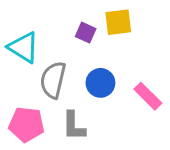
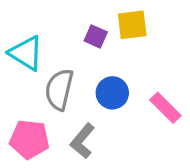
gray L-shape: (74, 126) -> (82, 141), turned 40

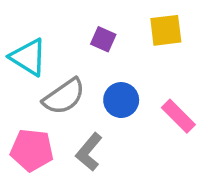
yellow square: (132, 25) -> (166, 30), moved
gray semicircle: (59, 90) -> (64, 96), turned -138

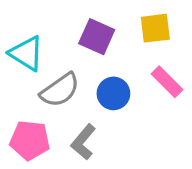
purple square: (103, 39) -> (97, 37), size x1.5
pink rectangle: (178, 116) -> (167, 82), moved

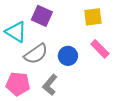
purple square: (97, 37) -> (42, 16), moved

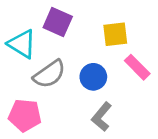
yellow square: (93, 17) -> (115, 34), moved
gray L-shape: (50, 85) -> (102, 117), moved

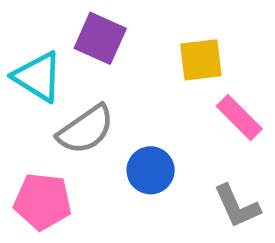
blue circle: (93, 77) -> (151, 170), moved
gray L-shape: (102, 117) -> (237, 206), moved, turned -64

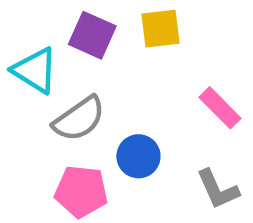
yellow square: (201, 60) -> (160, 29), moved
pink pentagon: (43, 201) -> (81, 191), moved

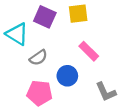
pink rectangle: (220, 108) -> (89, 51), moved
gray semicircle: (79, 119) -> (38, 58), size x0.7

